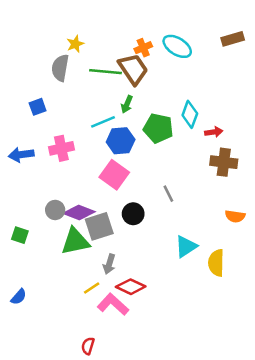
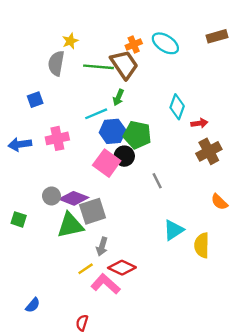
green pentagon: (158, 128) -> (137, 135), moved
brown cross: (224, 162) -> (209, 151), turned -35
black circle: (133, 214) -> (124, 156), moved
orange semicircle: (235, 216) -> (219, 202), turned 36
blue semicircle: (19, 297) -> (33, 305), moved

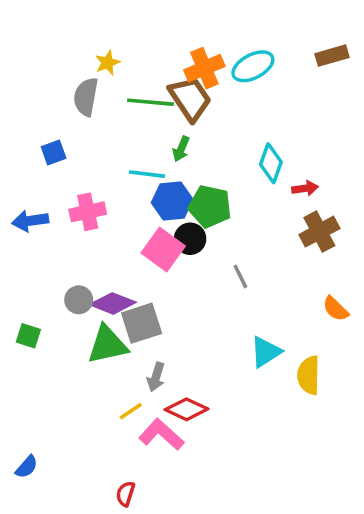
cyan ellipse: (165, 43) -> (253, 66), turned -60
orange cross: (134, 45) -> (204, 68), size x1.5
cyan line: (96, 114) -> (147, 174), turned 30
blue semicircle: (33, 305) -> (27, 467), moved

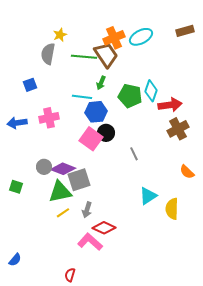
red arrow: (305, 188) -> (170, 105), size x1.6
green pentagon: (210, 206) -> (130, 96), moved
yellow line: (131, 411) -> (63, 213), moved

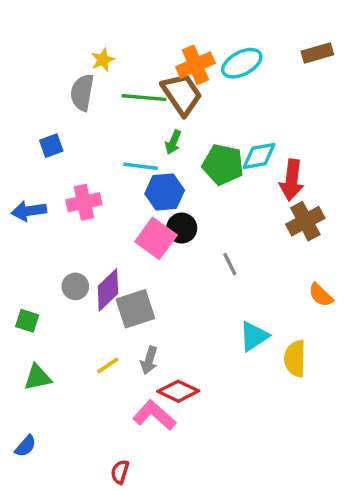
cyan diamond: (151, 91) -> (259, 156), turned 60
red arrow: (170, 105) -> (292, 180), turned 105
purple diamond: (63, 169) -> (108, 290), turned -65
green triangle: (60, 192) -> (38, 377), moved, size x0.7

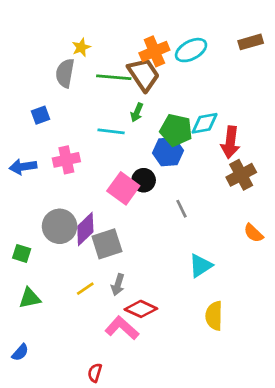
blue hexagon: (165, 192) -> (168, 152), moved
gray circle: (75, 286) -> (60, 226), size x1.6
yellow semicircle: (295, 359) -> (214, 316), moved

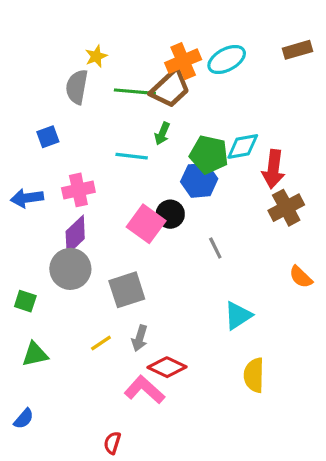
brown trapezoid: (144, 74) -> (170, 88), turned 81
purple diamond: (85, 229) -> (75, 235), moved

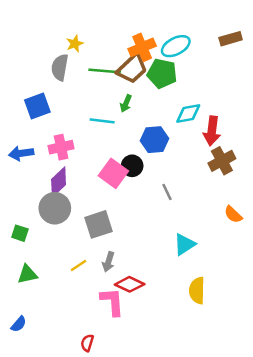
blue square: (48, 137) -> (37, 106), size x1.5
green pentagon: (209, 155) -> (162, 74), moved
pink L-shape: (144, 390) -> (112, 302), turned 44

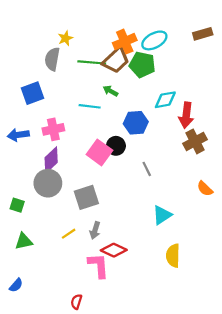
green arrow: (126, 103) -> (110, 91), turned 96

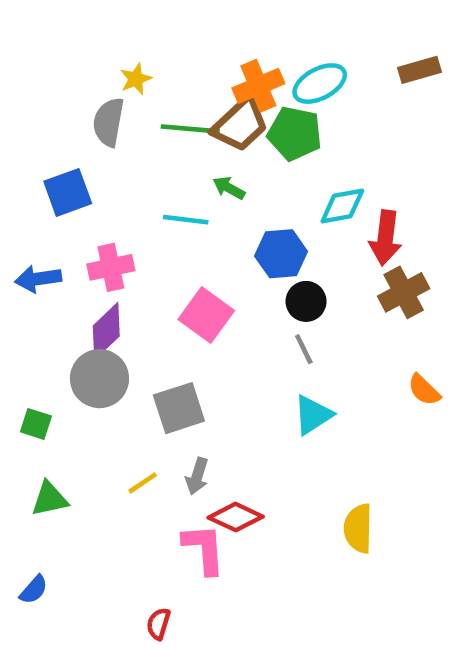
black circle: (116, 146) -> (306, 301), moved
cyan triangle: (162, 215) -> (313, 415), moved

